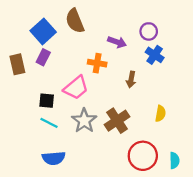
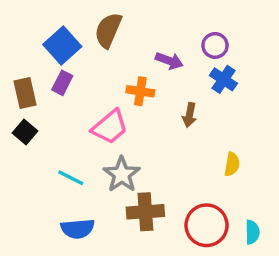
brown semicircle: (75, 21) -> (108, 30), turned 45
black square: (47, 101) -> (25, 132), moved, turned 35
brown cross: (117, 121) -> (145, 212), moved, turned 30

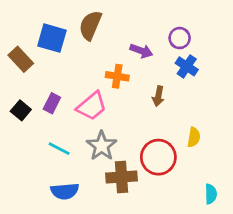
blue square: (62, 45) -> (52, 38), turned -32
purple rectangle: (62, 83) -> (52, 103), moved
brown rectangle: (25, 93) -> (21, 59), moved, turned -30
red circle: (207, 225) -> (158, 157), moved

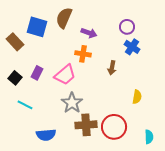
purple arrow: (141, 51) -> (89, 33), moved
cyan line: (59, 149) -> (25, 105), moved
red circle: (158, 157) -> (114, 127), moved

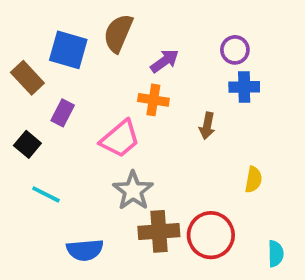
purple arrow: (89, 33) -> (165, 61), turned -56
blue cross: (132, 47) -> (244, 87), turned -35
purple rectangle: (37, 73) -> (63, 113), moved

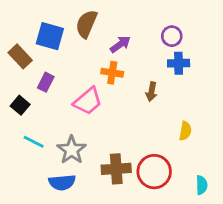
gray star: (133, 191) -> (72, 150), moved

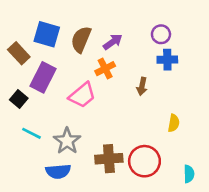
brown semicircle: (86, 24) -> (81, 39), moved
orange cross: (112, 73) -> (105, 69), turned -36
purple rectangle: (46, 82) -> (43, 77), size x1.6

